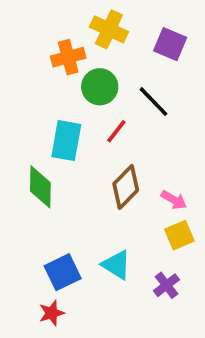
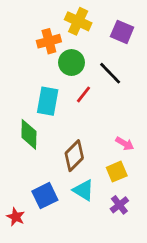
brown diamond: (126, 187) -> (74, 156), moved
yellow square: (179, 235) -> (117, 172), moved
red star: (52, 313) -> (16, 217), moved, turned -30

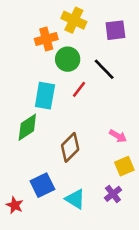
purple square: (122, 32) -> (115, 30), turned -30
green diamond: (29, 134) -> (27, 127), turned 56
yellow square: (117, 172) -> (124, 166), moved
cyan triangle: (83, 190) -> (75, 199), moved

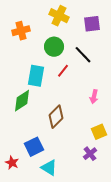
orange cross: (46, 39) -> (21, 31), moved
pink arrow: (118, 136) -> (94, 97), moved, turned 72
cyan triangle: (75, 199) -> (49, 168), moved

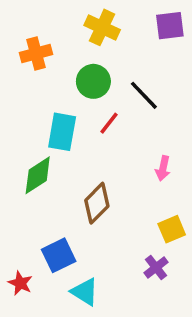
purple square: (92, 24) -> (170, 26), moved

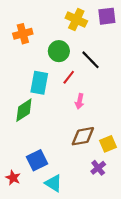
yellow cross: (102, 27) -> (76, 19), moved
pink arrow: (163, 168) -> (80, 101), moved
brown diamond: (97, 203) -> (83, 136), moved, turned 35

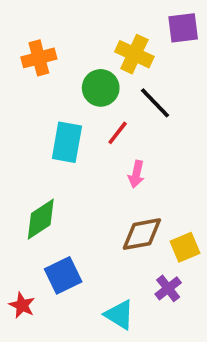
yellow cross: (76, 19) -> (134, 54), moved
green diamond: (24, 110) -> (41, 219), moved
cyan triangle: (53, 183) -> (119, 315), moved

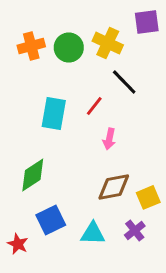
green circle: (101, 88) -> (69, 48), moved
cyan triangle: (119, 315) -> (93, 233), moved, turned -30

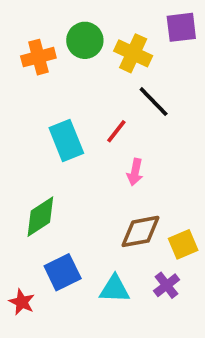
green circle: (69, 48) -> (85, 40), moved
cyan rectangle: (54, 113) -> (66, 141), turned -32

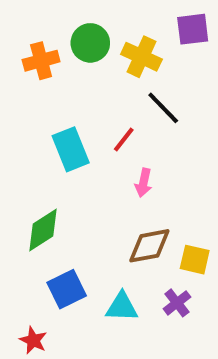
yellow square: (183, 244) -> (195, 260), turned 36
red star: (22, 302) -> (33, 340), moved

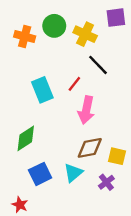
orange cross: (41, 61) -> (25, 37), turned 30
pink arrow: (143, 183) -> (86, 110), size x1.6
cyan triangle: (122, 307) -> (73, 173), moved, turned -42

